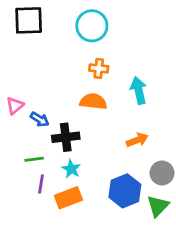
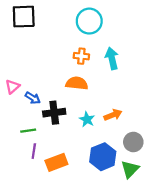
cyan circle: (92, 26) -> (89, 21), moved
cyan arrow: (139, 90) -> (112, 58), moved
cyan star: (71, 169) -> (87, 119), moved

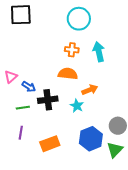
orange arrow: (113, 115) -> (90, 90), moved
green line: (28, 131) -> (23, 108), moved
purple line: (34, 151) -> (21, 133), moved

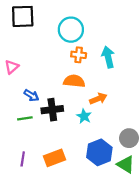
cyan circle: (79, 19) -> (71, 30), moved
pink triangle: (11, 77) -> (12, 67), moved
purple line: (21, 133) -> (23, 159), moved
green triangle: (115, 150) -> (126, 164), turned -42

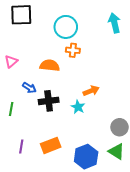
cyan arrow: (108, 57) -> (114, 23), moved
orange semicircle: (74, 81) -> (50, 65), moved
green line: (25, 118) -> (11, 109), moved, turned -72
blue hexagon: (99, 152) -> (86, 157), moved

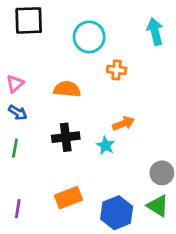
orange cross: (73, 50) -> (117, 70), moved
blue arrow: (29, 88) -> (18, 112), moved
purple line: (21, 146) -> (18, 209), moved

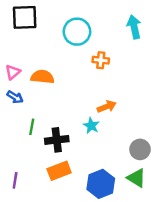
orange semicircle: (67, 89) -> (42, 77), moved
black cross: (66, 137) -> (57, 140), moved
green line: (15, 148) -> (32, 127), moved

